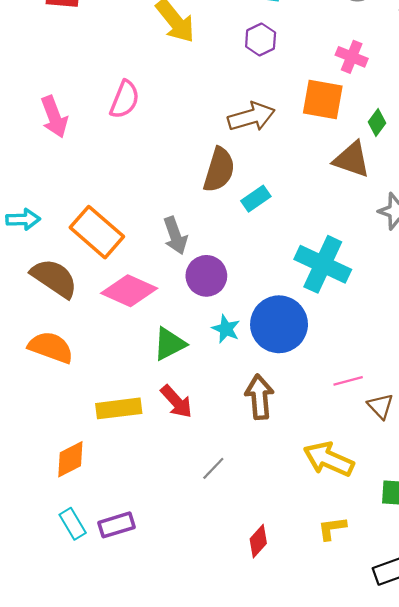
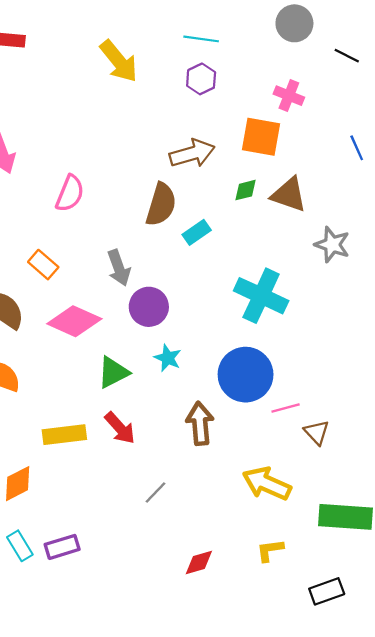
pink semicircle: (125, 99) -> (70, 193), moved
green diamond: (377, 123) -> (246, 190), moved, turned 40
orange rectangle: (97, 232) -> (43, 265), size x0.6
blue circle: (279, 324) -> (246, 375), moved
red diamond: (258, 541) -> (199, 562), turned 32

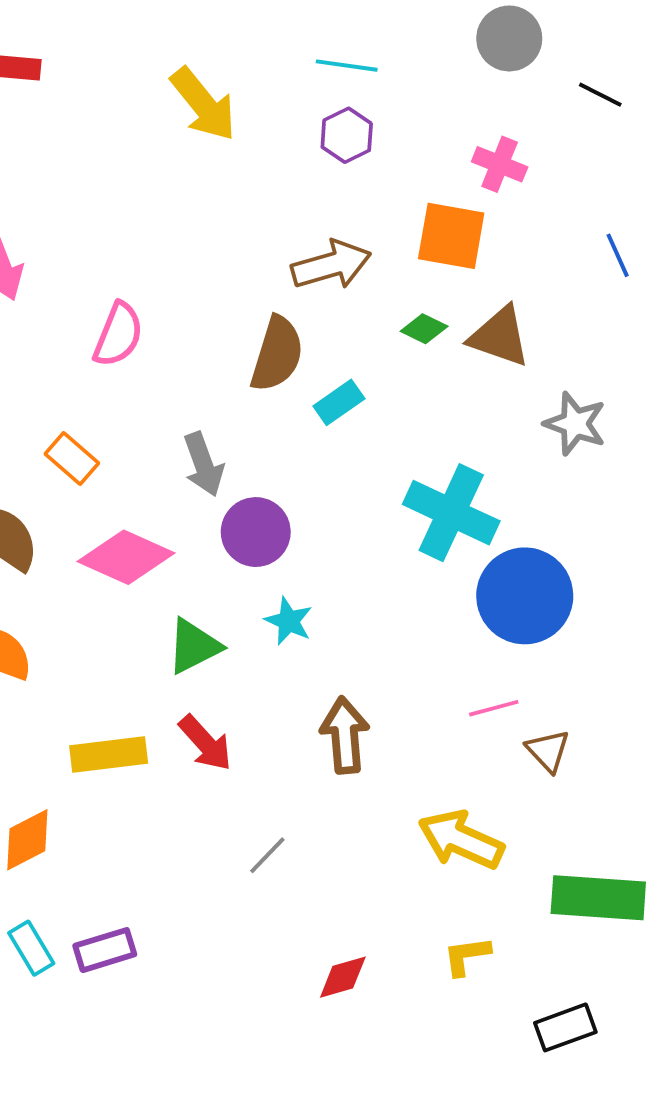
green diamond: (246, 190) -> (424, 329), turned 40
blue circle: (246, 375) -> (525, 596), moved

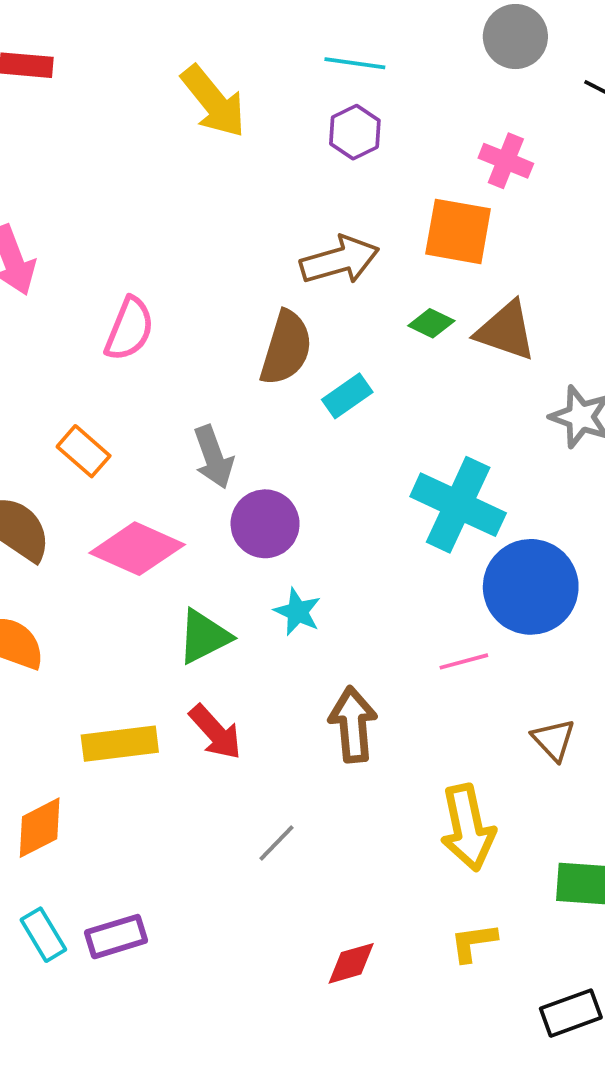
pink line: (494, 708) -> (464, 661), moved
yellow arrow: (461, 840) -> (468, 828), turned -126

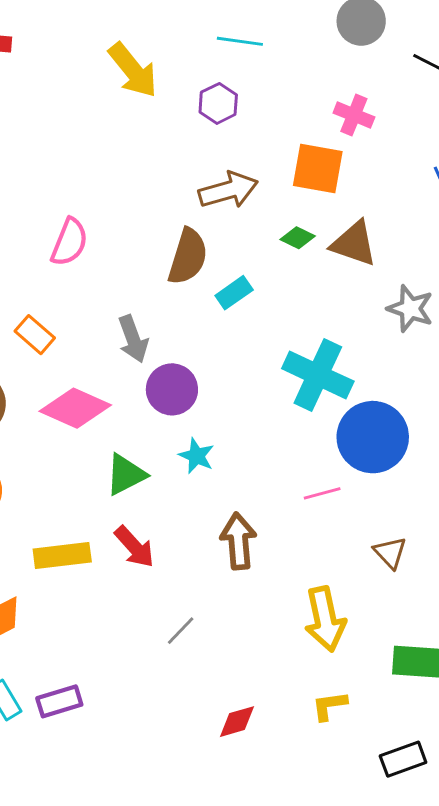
purple hexagon: (355, 132) -> (218, 103), moved

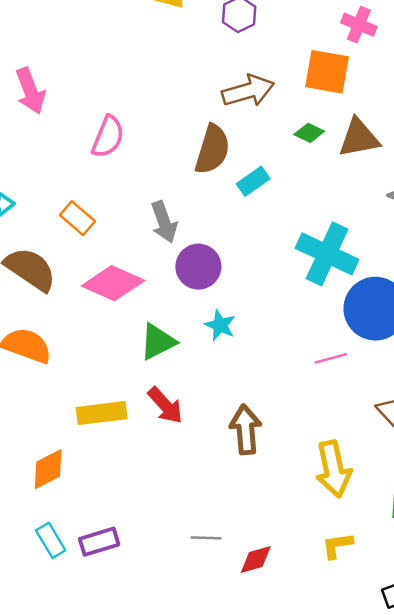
brown triangle: (354, 244) -> (359, 138), turned -30
brown arrow: (238, 541) -> (246, 430), moved
gray line: (181, 631) -> (206, 538), moved, turned 48

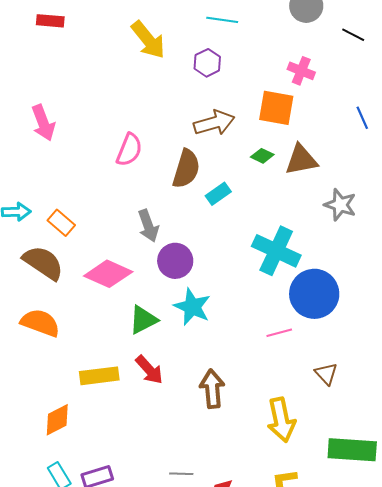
pink semicircle: (108, 137) -> (129, 150), moved
orange rectangle: (77, 218) -> (61, 223), moved
cyan star: (220, 325) -> (192, 307), size x1.5

